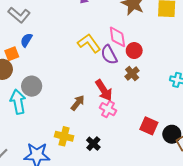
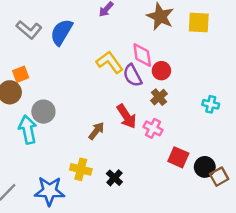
blue semicircle: (26, 40) -> (62, 32), moved, size x1.6
pink cross: (108, 109) -> (153, 128), moved

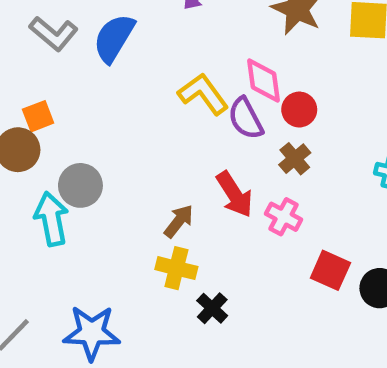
yellow cross: (81, 169) -> (176, 268), moved

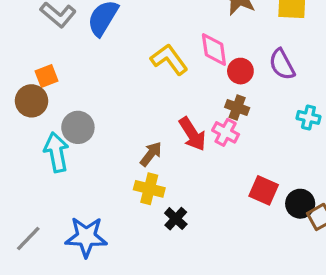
purple semicircle: (246, 118) -> (282, 64), moved
brown cross: (295, 159) -> (237, 108), turned -30
pink cross: (284, 217) -> (226, 132), moved

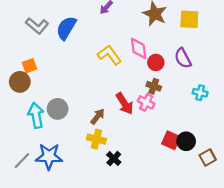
gray circle: (78, 127) -> (58, 109), moved
black circle: (300, 204) -> (186, 141), moved
blue star: (86, 237) -> (49, 156), moved
gray line: (28, 239) -> (22, 161), moved

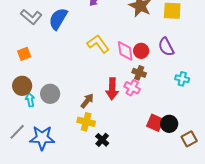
pink diamond: (139, 48) -> (125, 51), moved
brown circle: (20, 82) -> (22, 86), moved
red arrow: (125, 103) -> (112, 89), turned 35
cyan arrow: (36, 115) -> (30, 100), size x0.6
gray line: (22, 161) -> (17, 132), moved

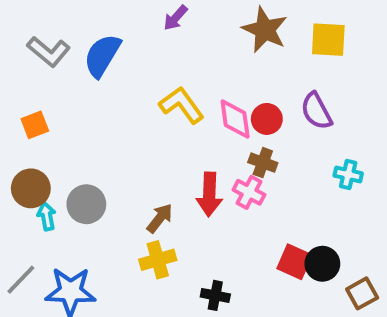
yellow cross: (86, 122) -> (158, 260), turned -30
black cross: (102, 140) -> (215, 295), moved, turned -32

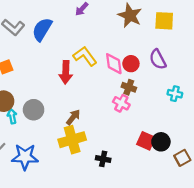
red arrow: (209, 194) -> (66, 72), moved
yellow cross: (158, 260) -> (72, 140), size x1.4

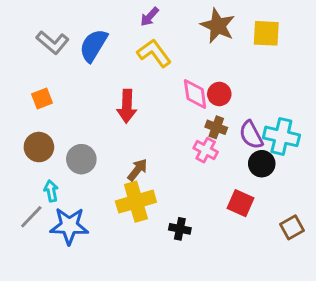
yellow L-shape: (85, 56) -> (154, 53), moved
purple semicircle: (158, 59) -> (251, 135), moved
cyan cross: (175, 94) -> (281, 136), size x1.6
cyan arrow: (12, 116) -> (51, 191), moved
black circle: (161, 142) -> (262, 164), moved

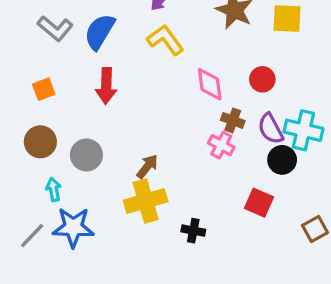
red circle: (219, 94) -> (262, 79), moved
red arrow: (127, 106) -> (106, 86), moved
gray line: (31, 217) -> (32, 236), moved

